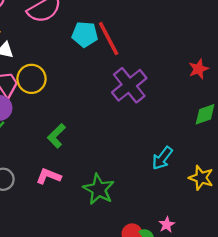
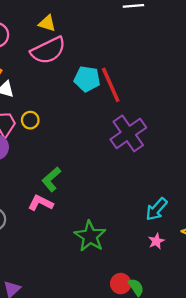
yellow circle: (32, 79) -> (30, 120), size x0.6
pink L-shape: (49, 176) -> (41, 203), moved
pink star: (167, 225) -> (156, 241), moved

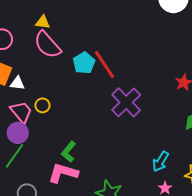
pink semicircle: (48, 50) -> (47, 45), turned 84
cyan pentagon: (87, 79) -> (84, 63), turned -30
pink L-shape: (41, 203) -> (63, 173), size x1.4

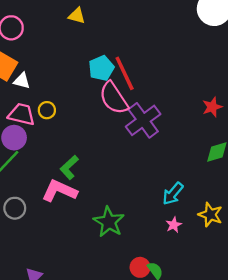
yellow triangle: (43, 22) -> (77, 16), moved
pink semicircle: (47, 45) -> (114, 98), moved
pink trapezoid: (21, 112) -> (22, 114), turned -45

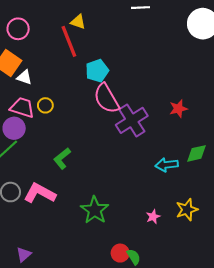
red line: (125, 73) -> (69, 41), moved
red star: (212, 107) -> (178, 109), moved
pink L-shape: (59, 191) -> (40, 193), moved
cyan arrow: (173, 194) -> (167, 165), moved, turned 40
yellow star: (210, 215) -> (187, 210), turned 30

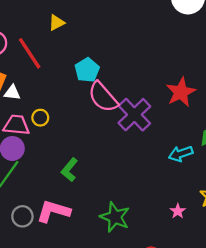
yellow triangle: (78, 22) -> (56, 23), turned -35
red line: (69, 41) -> (30, 53), moved
red star: (178, 109) -> (181, 92), size x1.5

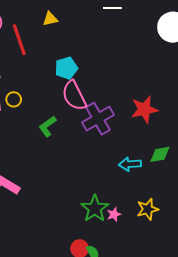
green L-shape: (69, 170) -> (47, 126), moved
green star: (115, 217) -> (95, 208), moved

